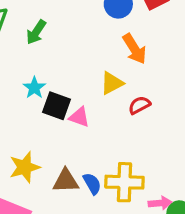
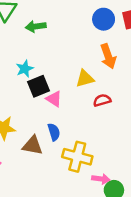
green arrow: (36, 32) -> (36, 26), turned 36
black square: (56, 106) -> (39, 86), turned 35
blue semicircle: (92, 184) -> (54, 132), moved

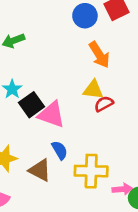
yellow triangle: (85, 79) -> (93, 90), moved, turned 36
pink triangle: (54, 99) -> (51, 114), size x1.5
brown triangle: (32, 145) -> (40, 170), turned 30

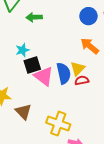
orange arrow: (99, 55) -> (90, 46), turned 144
yellow triangle: (93, 90) -> (78, 69), turned 49
blue semicircle: (60, 150) -> (64, 73), moved, size x1.5

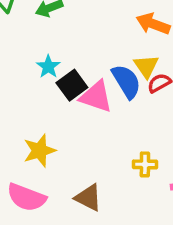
brown triangle: (23, 112) -> (88, 198), moved
yellow cross: (58, 124) -> (145, 164), size x0.6

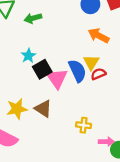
pink triangle: (96, 97) -> (57, 78), turned 30
brown triangle: (88, 198) -> (43, 109), moved

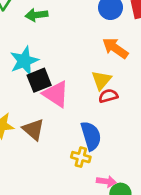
cyan star: (28, 56) -> (24, 61), size x1.5
blue semicircle: (77, 71) -> (91, 136), moved
pink triangle: (57, 78) -> (56, 94), turned -30

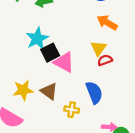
yellow cross: (81, 157) -> (72, 110), moved

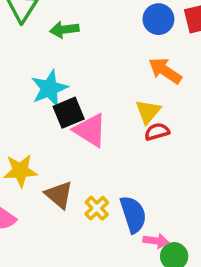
brown triangle: (49, 91) -> (59, 195), moved
blue semicircle: (94, 92) -> (133, 214), moved
yellow cross: (72, 110) -> (97, 208), turned 32

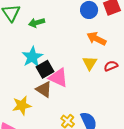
red semicircle: (157, 132) -> (111, 66), moved
brown triangle: (59, 195) -> (44, 89), moved

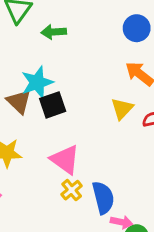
pink triangle: (58, 78) -> (65, 160), moved
brown triangle: (44, 89) -> (19, 102), moved

